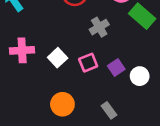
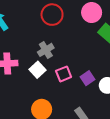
gray cross: (99, 27) -> (46, 50), moved

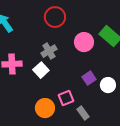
pink circle: (92, 13) -> (84, 42), moved
pink square: (64, 74) -> (66, 98), moved

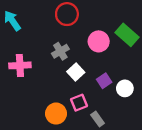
white square: (41, 70) -> (76, 72), moved

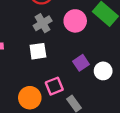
gray cross: (60, 51) -> (43, 23), moved
white square: (76, 72) -> (38, 51), moved, turned 35

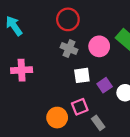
gray cross: (43, 23) -> (69, 49), turned -35
white square: (38, 51) -> (82, 75), moved

